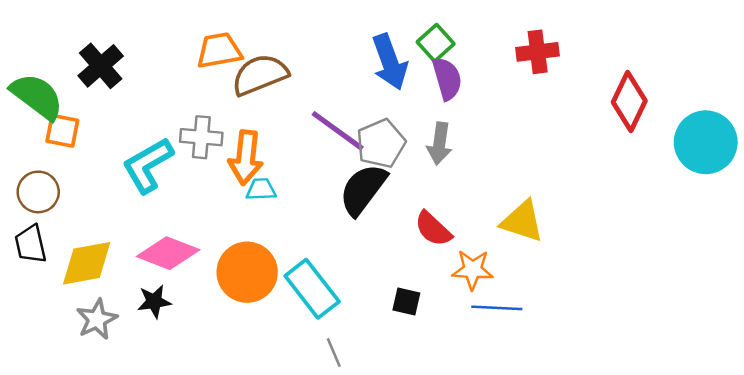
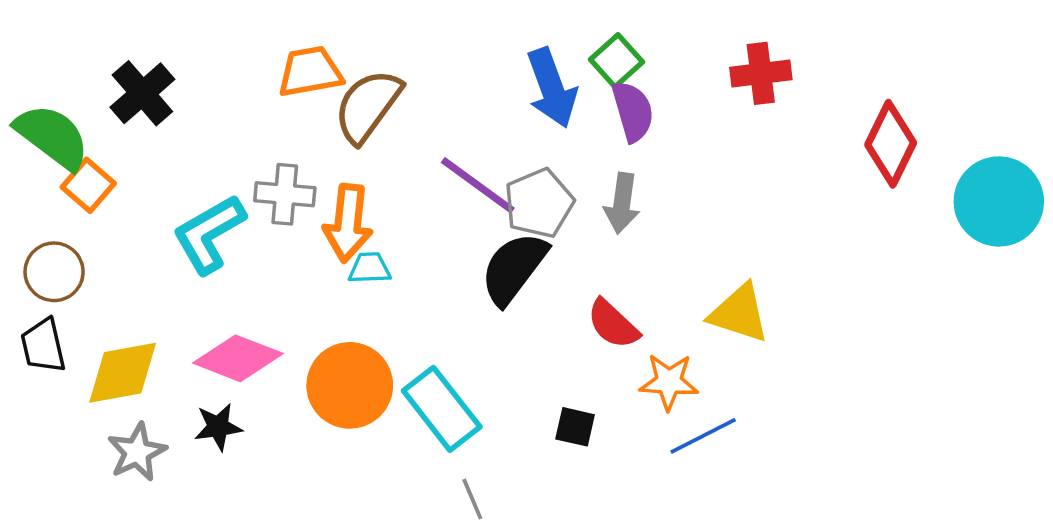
brown semicircle: (260, 75) -> (368, 106), turned -32
orange square: (62, 131) -> (88, 185), turned 30
blue line: (497, 308) -> (703, 436), turned -30

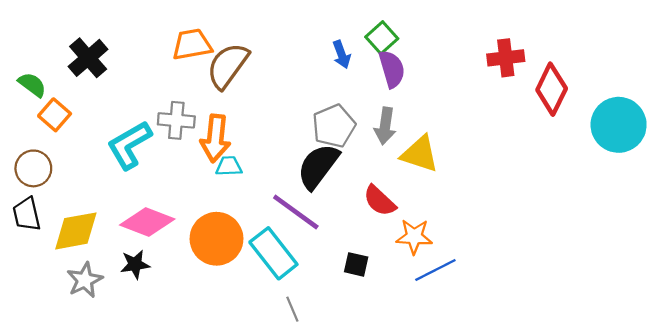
red cross: (761, 73) -> (506, 58), moved
blue arrow: (552, 88) -> (342, 54), size x0.6
green semicircle: (52, 137) -> (32, 85), size x0.6
purple line: (478, 185) -> (296, 212), moved
yellow triangle: (739, 313) -> (420, 154), moved

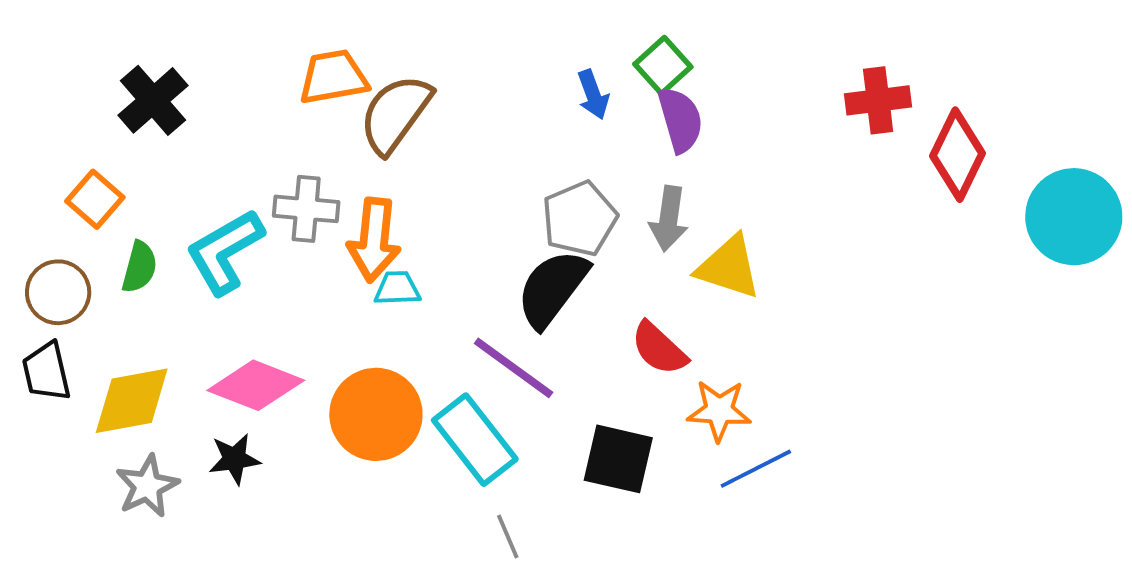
green semicircle: (32, 85) -> (139, 267), moved, turned 68
black square: (356, 264) -> (618, 459), size x1.6

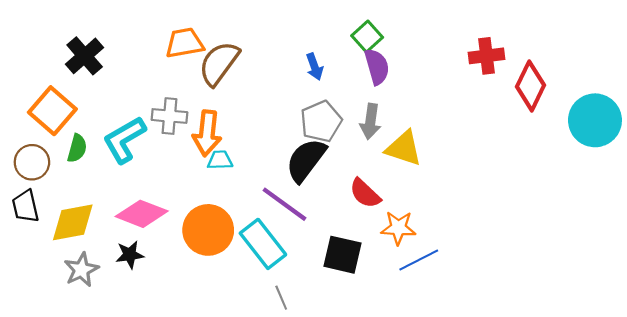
blue arrow: (593, 95) -> (315, 67), moved
orange square: (95, 199) -> (52, 111), size x1.5

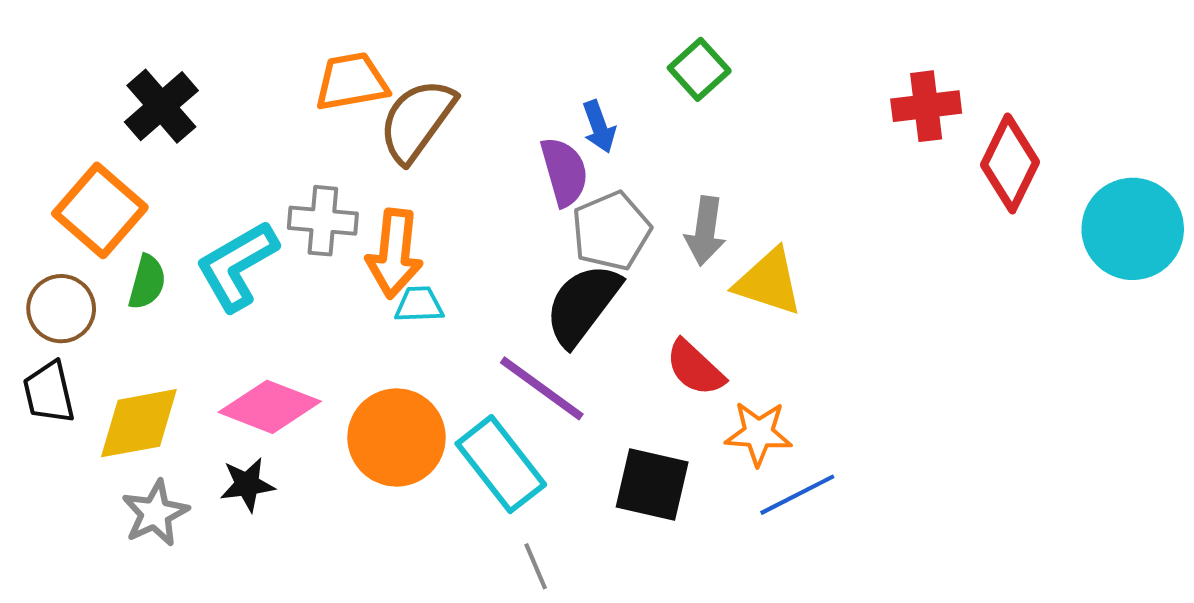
purple semicircle: (377, 67) -> (564, 172), moved

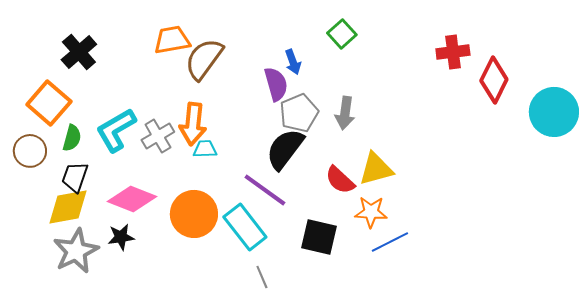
gray cross: (323, 221) -> (158, 136), moved, turned -36
yellow triangle: (769, 282) -> (376, 169), moved, turned -33
black trapezoid: (49, 392) -> (75, 177), moved, turned 32
gray star: (155, 513) -> (76, 251), size x1.4

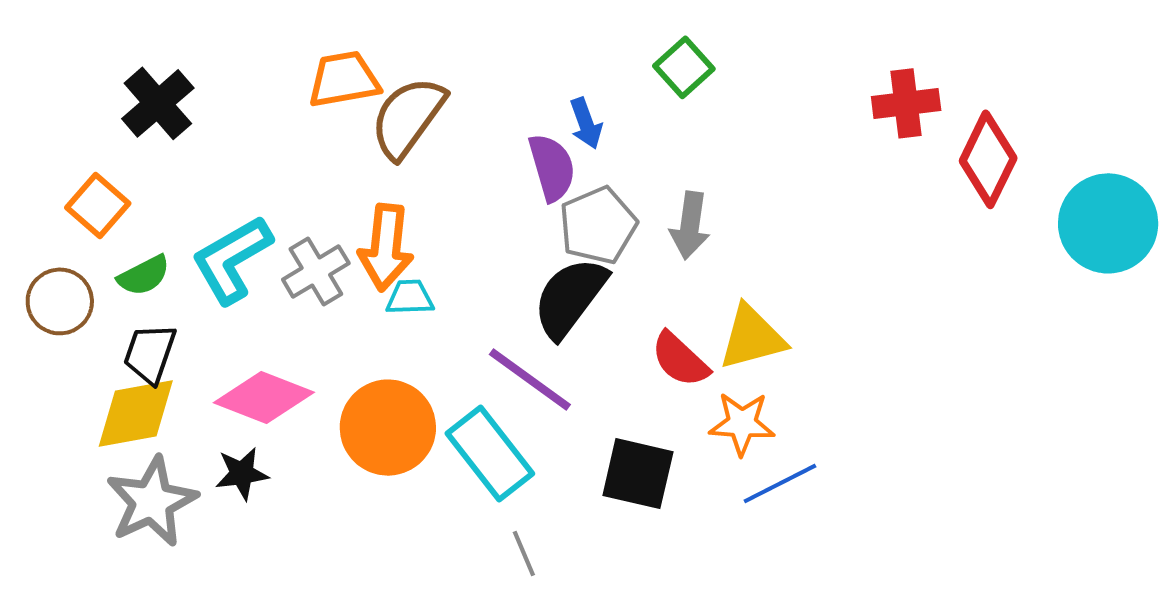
orange square: (49, 103) -> (98, 205), size x0.7
green semicircle: (72, 138) -> (144, 275), turned 48

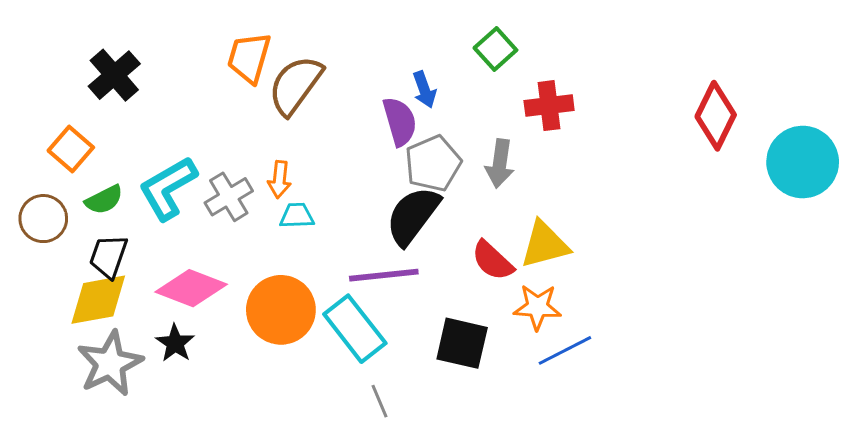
orange trapezoid: (344, 79) -> (249, 58), turned -64
red cross: (906, 103) -> (549, 106), moved
orange arrow: (386, 247) -> (279, 179), size x0.6
purple line: (530, 380) -> (384, 275), turned -42
black star: (242, 474) -> (175, 343), turned -30

